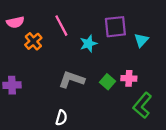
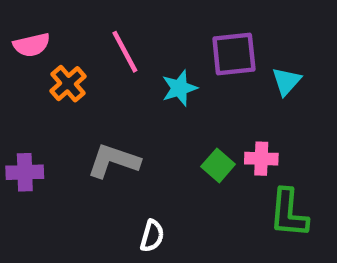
gray L-shape: (72, 80) -> (113, 161), moved
green L-shape: (142, 105) -> (289, 213), turned -35
white semicircle: (61, 118) -> (152, 236), moved

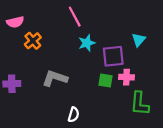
pink line: (125, 52) -> (75, 17), moved
purple square: (234, 54) -> (113, 56), moved
green square: (218, 165) -> (106, 80), turned -32

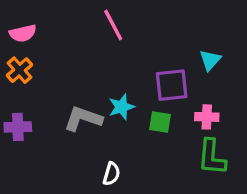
orange cross: (33, 41) -> (20, 70), moved
cyan star: (87, 43) -> (121, 107), moved
pink cross: (126, 77) -> (207, 117), moved

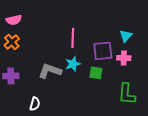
pink line: (113, 25) -> (73, 38), moved, turned 30
pink cross: (207, 117) -> (124, 58), moved
white semicircle: (111, 174) -> (35, 104), moved

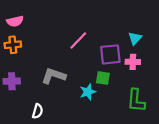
pink line: (73, 38) -> (78, 40), turned 42
orange cross: (12, 42) -> (13, 45), turned 35
cyan star: (73, 64) -> (88, 92), moved

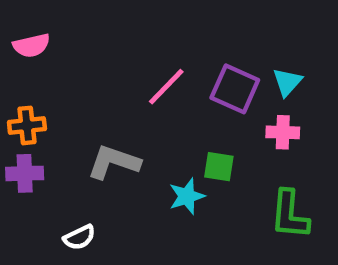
orange cross: (13, 45) -> (27, 125), moved
purple square: (110, 54) -> (235, 89), moved, turned 30
white semicircle: (37, 111) -> (79, 237), turned 48

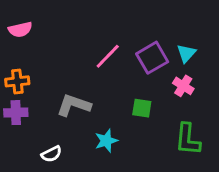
purple square: (235, 89) -> (152, 58), turned 36
pink cross: (283, 132) -> (183, 86), turned 30
cyan star: (187, 196) -> (106, 141), moved

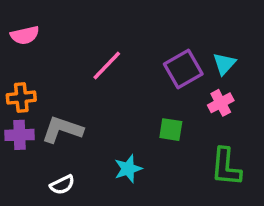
pink line: (108, 56) -> (107, 65), moved
pink cross: (183, 86) -> (221, 103), turned 30
gray L-shape: (74, 105) -> (62, 130), moved

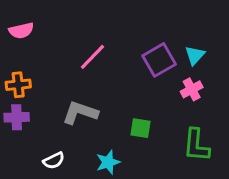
gray L-shape: (62, 130) -> (80, 113), moved
green square: (171, 130) -> (141, 128), moved
cyan star: (128, 169) -> (108, 162), moved

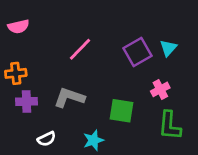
pink cross: (192, 89) -> (160, 89), moved
purple cross: (17, 117) -> (26, 101), moved
green square: (141, 128) -> (121, 111), size x1.4

